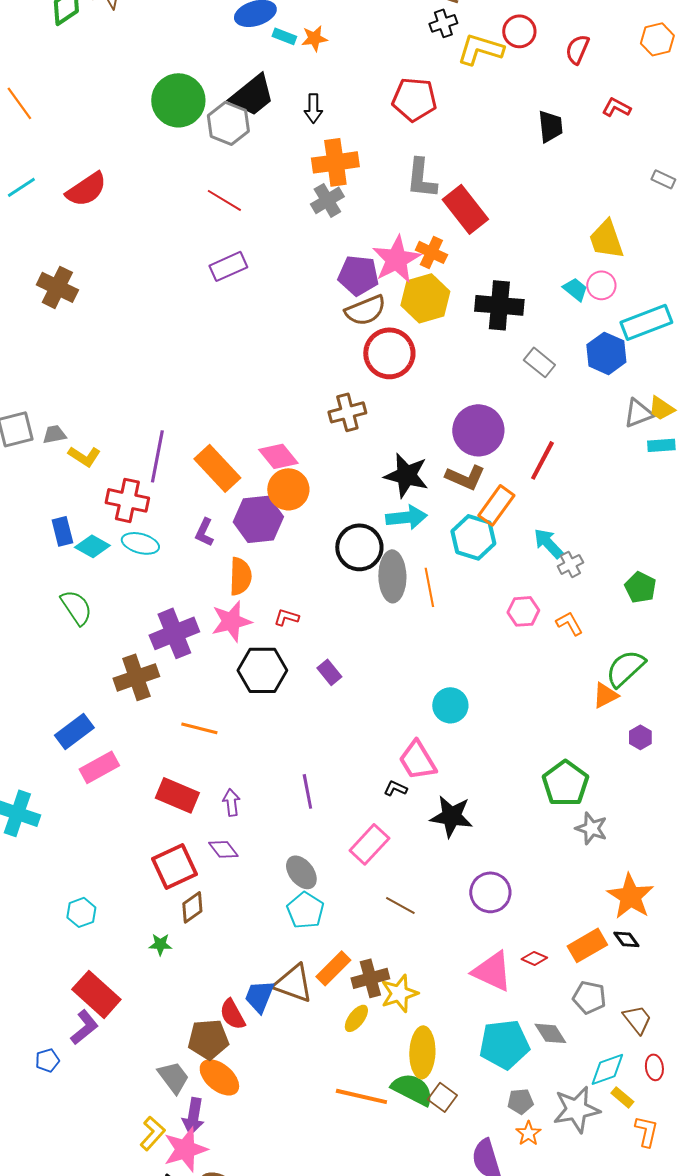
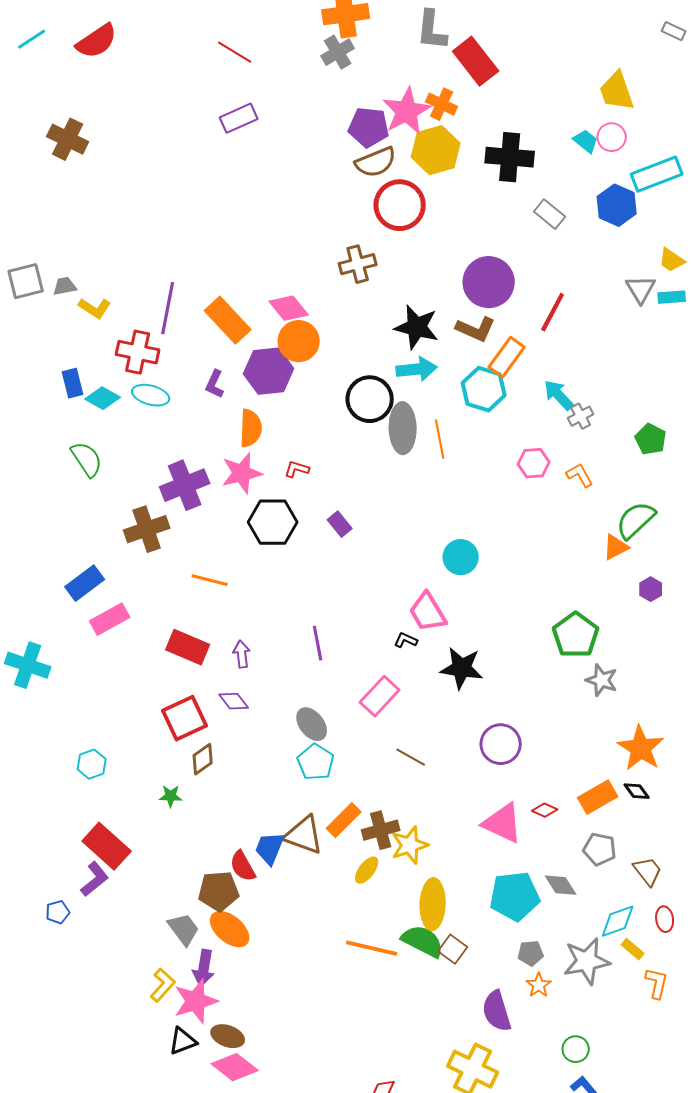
gray triangle: (638, 413) -> (641, 289), moved, turned -40

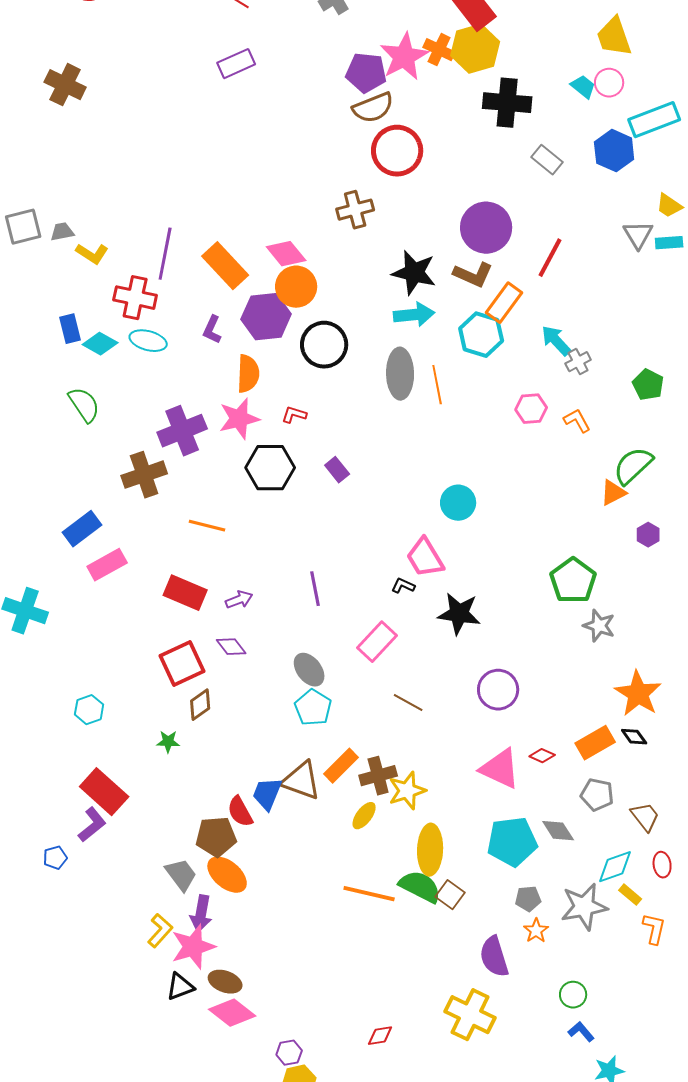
yellow hexagon: (436, 150) -> (475, 49), moved
black circle: (370, 399) -> (324, 345), moved
purple arrow: (242, 654) -> (239, 600), turned 76

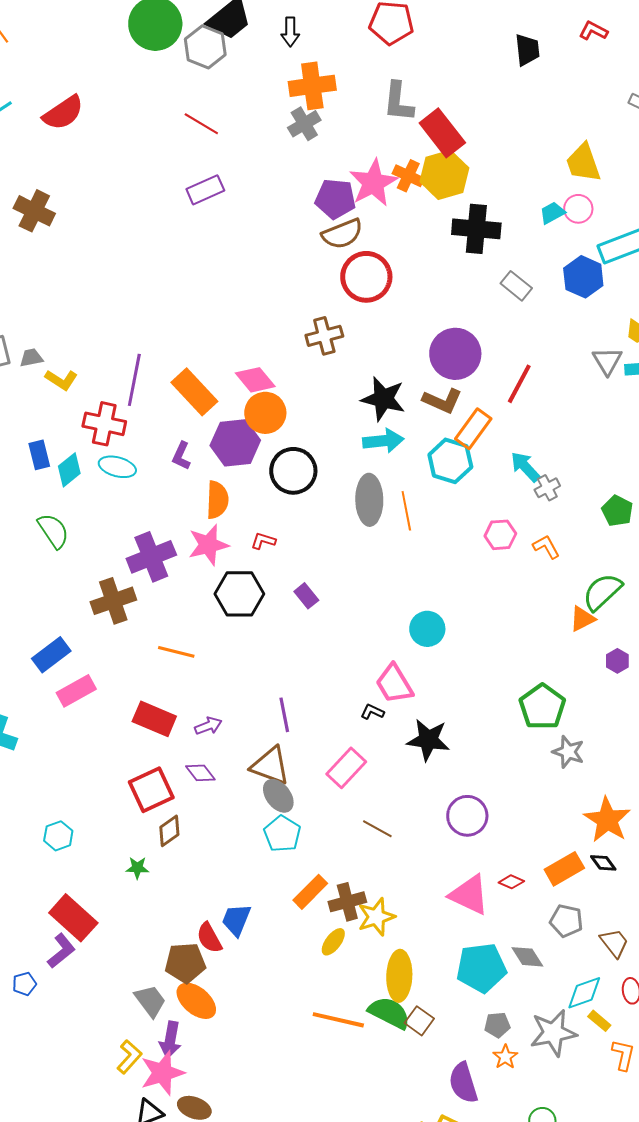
cyan trapezoid: (583, 87) -> (552, 213), turned -68
cyan diamond: (100, 344) -> (69, 470), turned -68
brown triangle: (301, 781) -> (270, 766), moved

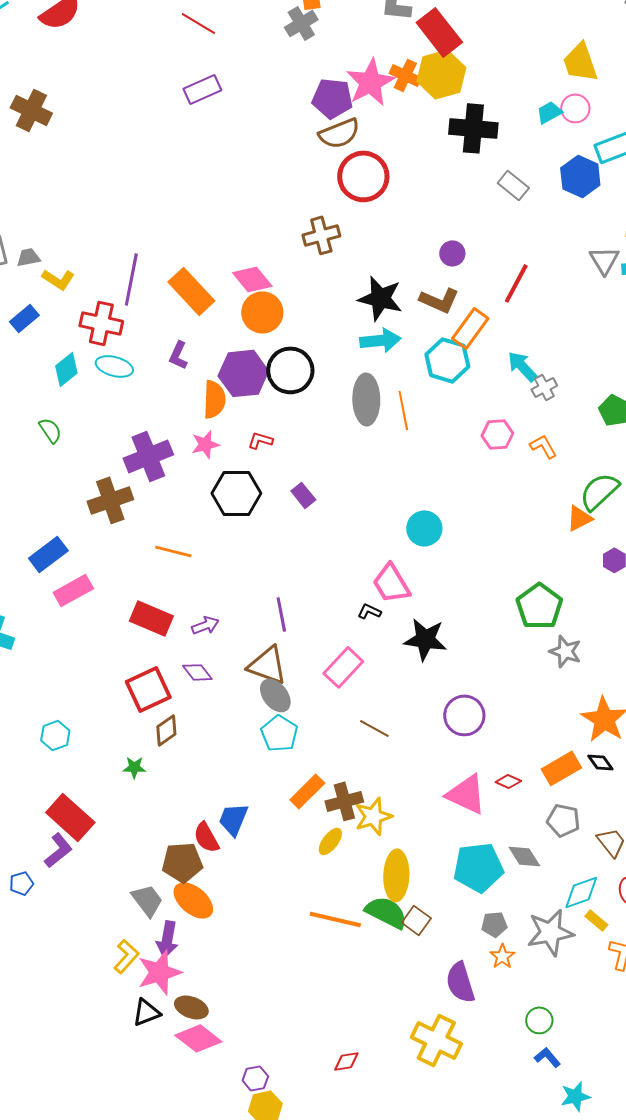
purple circle: (455, 354) -> (452, 253), size x0.5
purple hexagon: (235, 443) -> (243, 373), moved
blue rectangle: (39, 455) -> (24, 318), moved, turned 64
green semicircle: (53, 531) -> (50, 430), size x0.7
pink star: (208, 545) -> (205, 444), size x0.7

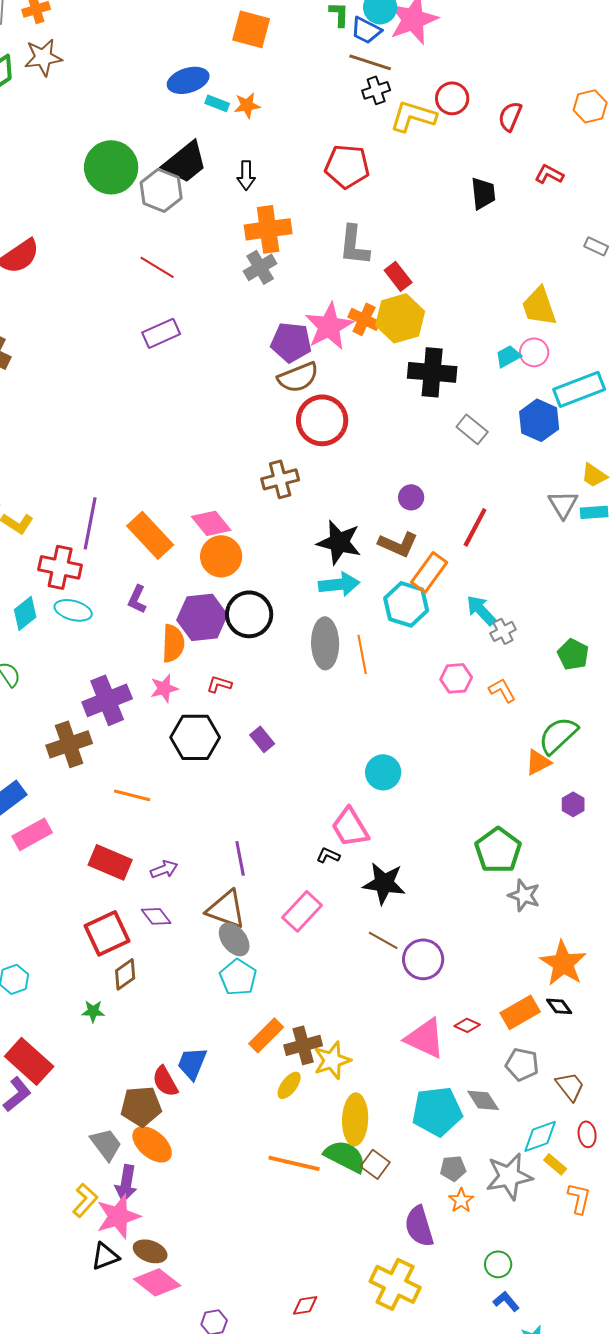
red rectangle: (439, 32) -> (398, 276), size x0.6
brown line: (374, 728) -> (383, 940), moved

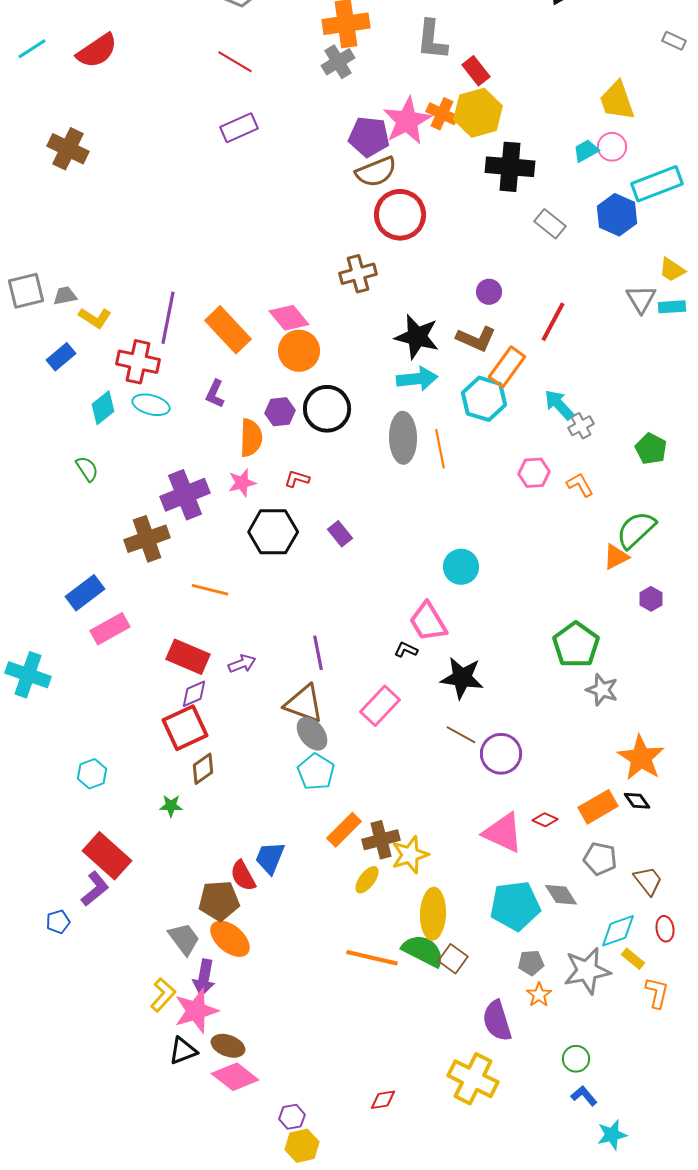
purple hexagon: (202, 617) -> (280, 412), size x0.6
purple diamond: (156, 916) -> (194, 694), moved, turned -76

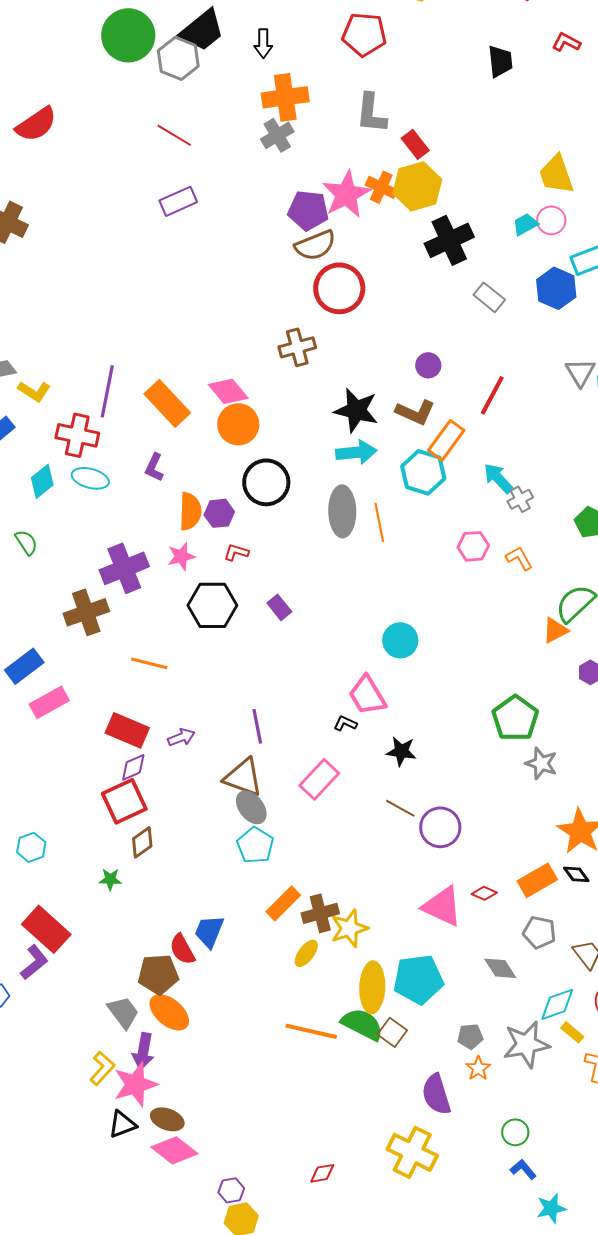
black cross: (510, 167) -> (449, 240), turned -30
purple hexagon: (280, 412) -> (219, 513), moved
black star: (462, 678) -> (401, 751), size x0.7
cyan pentagon: (515, 906) -> (418, 979), moved

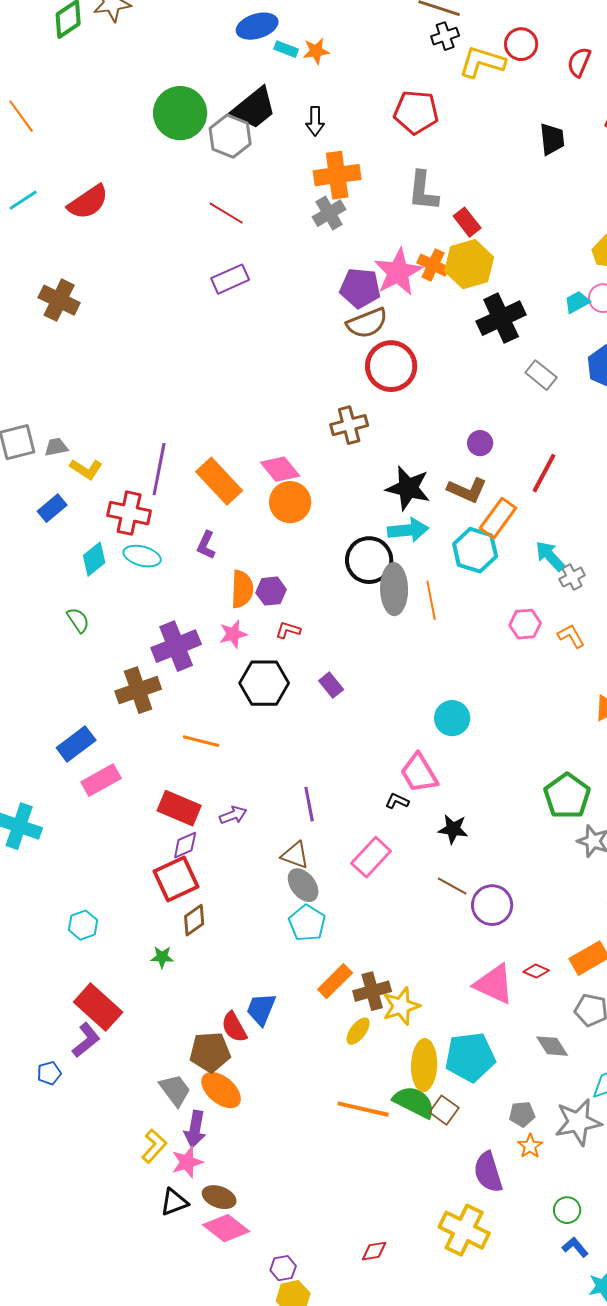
black circle: (266, 482) -> (369, 560), moved
brown triangle: (243, 777) -> (295, 855), size x0.7
pink star: (135, 1084) -> (187, 1162), size x0.7

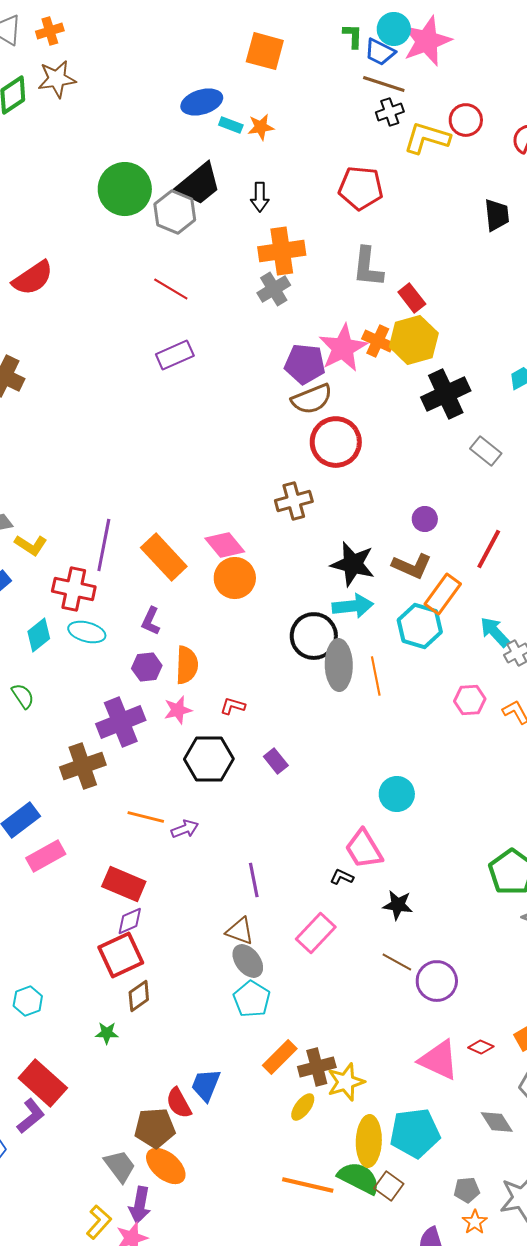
purple hexagon: (271, 591) -> (147, 667), moved
purple arrow: (233, 815) -> (185, 829), moved

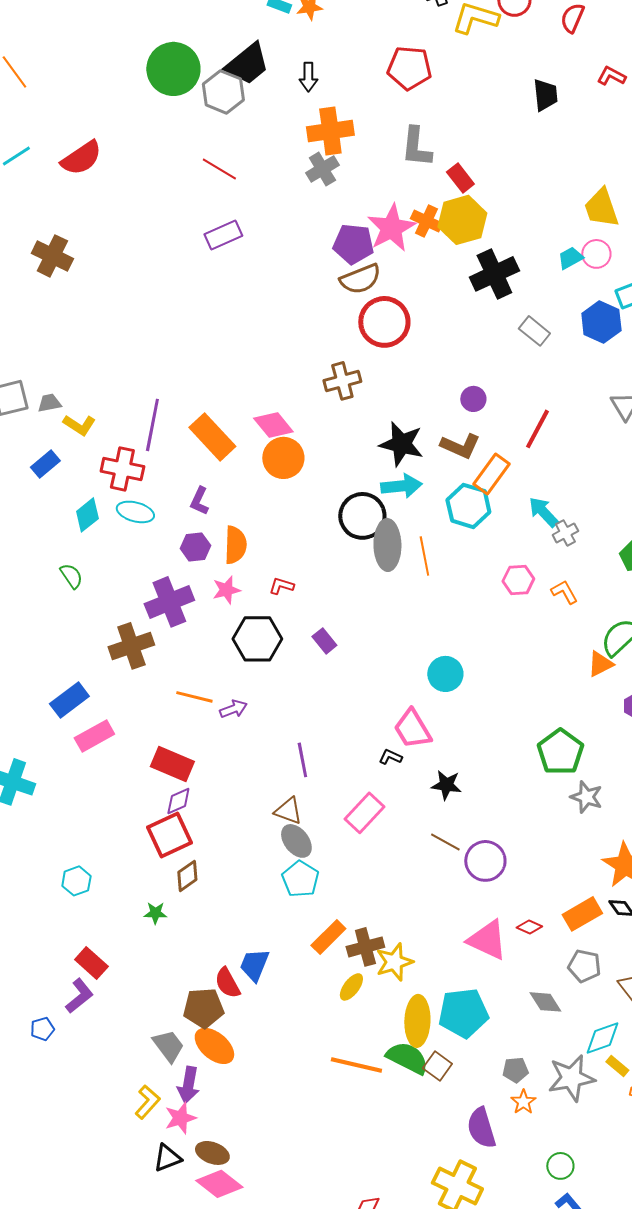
red rectangle: (43, 1083) -> (91, 963), size x0.7

